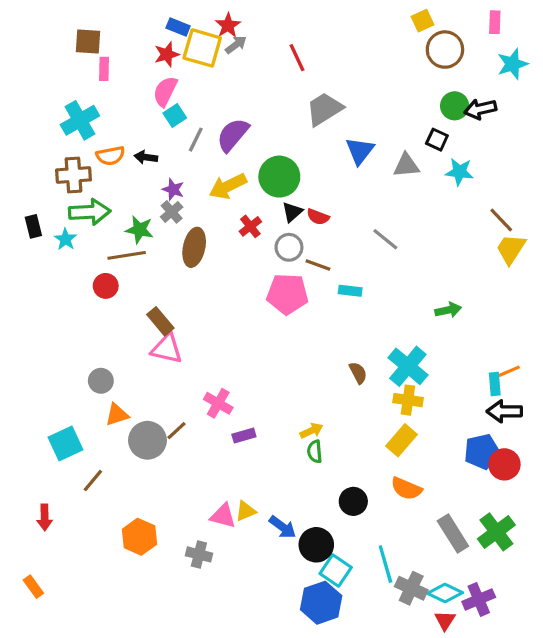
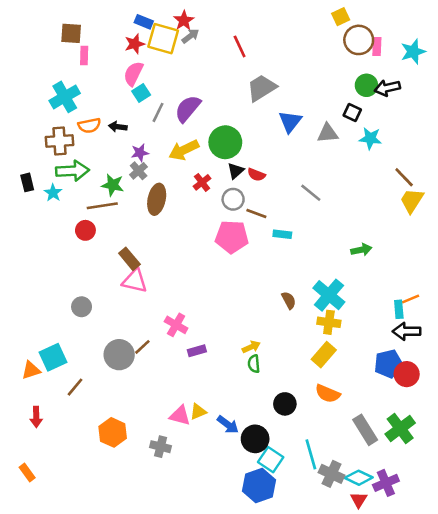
pink rectangle: (495, 22) -> (377, 46), moved
purple star: (173, 189) -> (140, 153), turned -30
orange triangle: (117, 415) -> (31, 370), moved

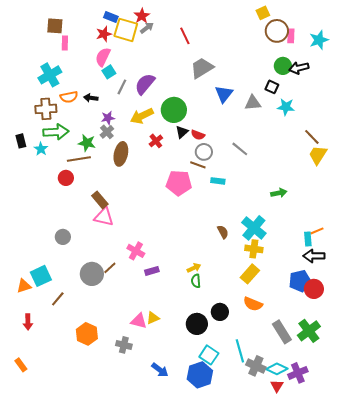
gray circle: (233, 199) -> (204, 152), moved
blue arrow: (228, 425) -> (160, 370), moved
black circle: (255, 439) -> (197, 324), moved

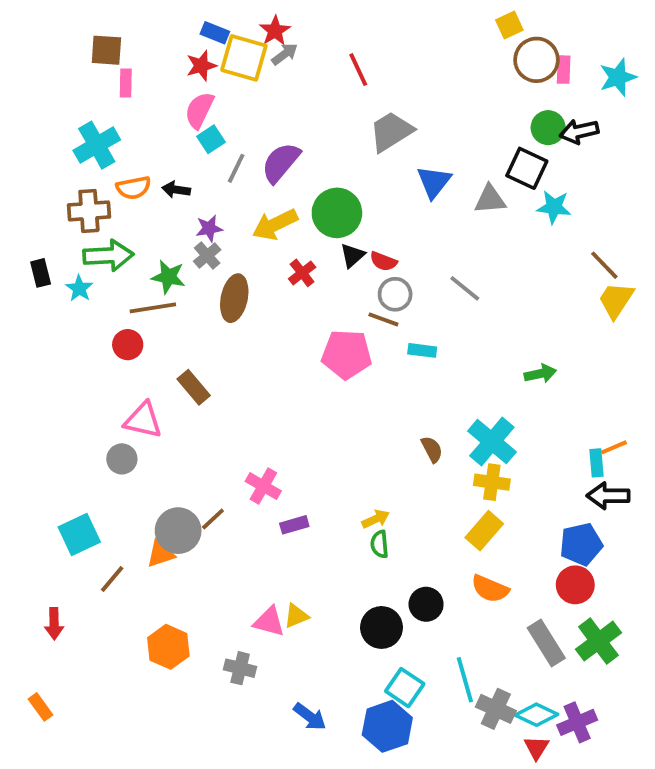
black square: (272, 87) -> (527, 168), size x1.5
pink triangle: (104, 217) -> (143, 420), moved
orange triangle: (24, 286) -> (161, 554), moved
red circle: (314, 289) -> (575, 585), moved

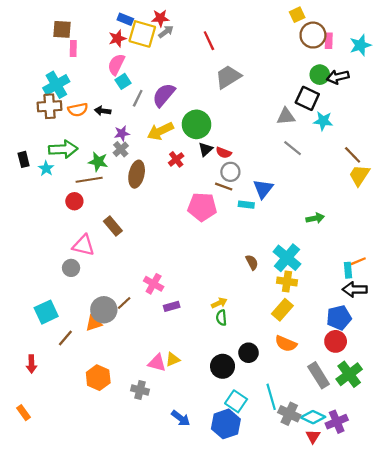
red star: (275, 31) -> (160, 18), turned 30
blue triangle: (434, 182) -> (263, 189), moved
brown cross: (89, 211) -> (50, 106), moved
gray line: (465, 288) -> (293, 148), moved

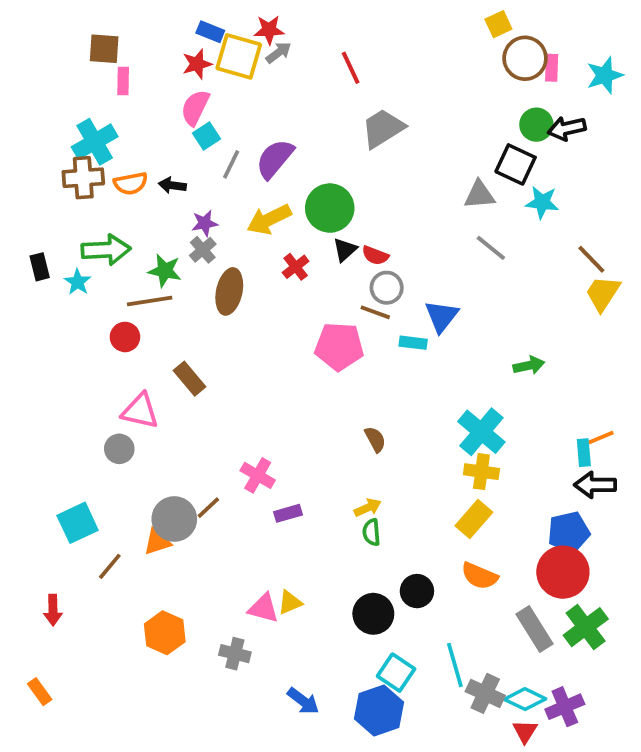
brown semicircle: (252, 262) -> (375, 439), moved
red circle: (336, 341) -> (563, 572), size x1.4

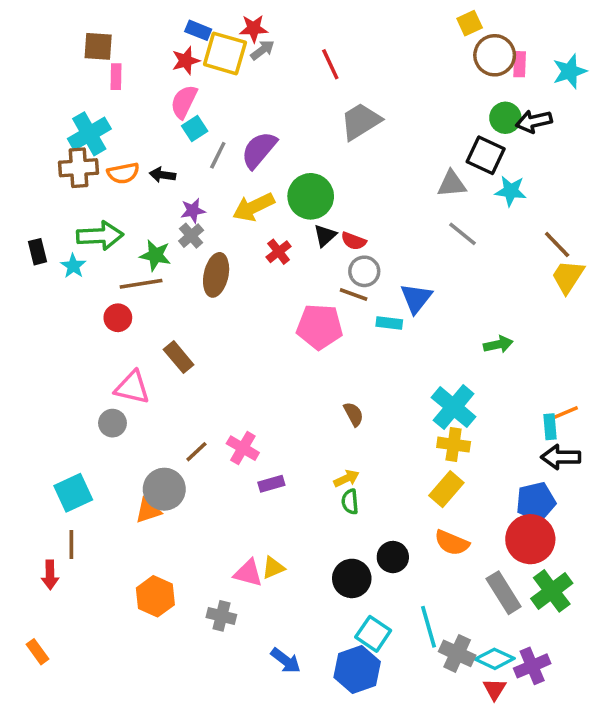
brown line: (208, 508) -> (196, 452), moved
brown line: (110, 566) -> (71, 545), moved, turned -40

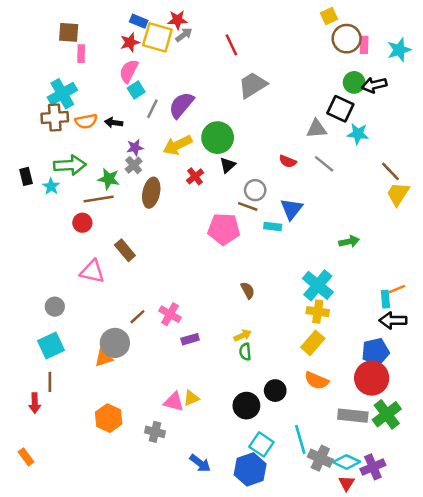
red semicircle: (354, 241) -> (288, 161), moved
gray circle: (112, 423) -> (55, 307), moved
gray rectangle: (504, 593) -> (353, 416), turned -52

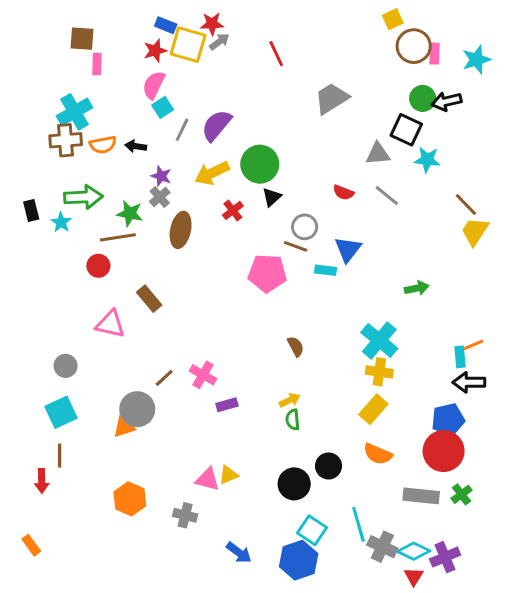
gray trapezoid: (253, 85) -> (331, 98), moved
purple star: (135, 148) -> (161, 176), turned 30
green cross: (387, 414) -> (461, 494), size x0.6

